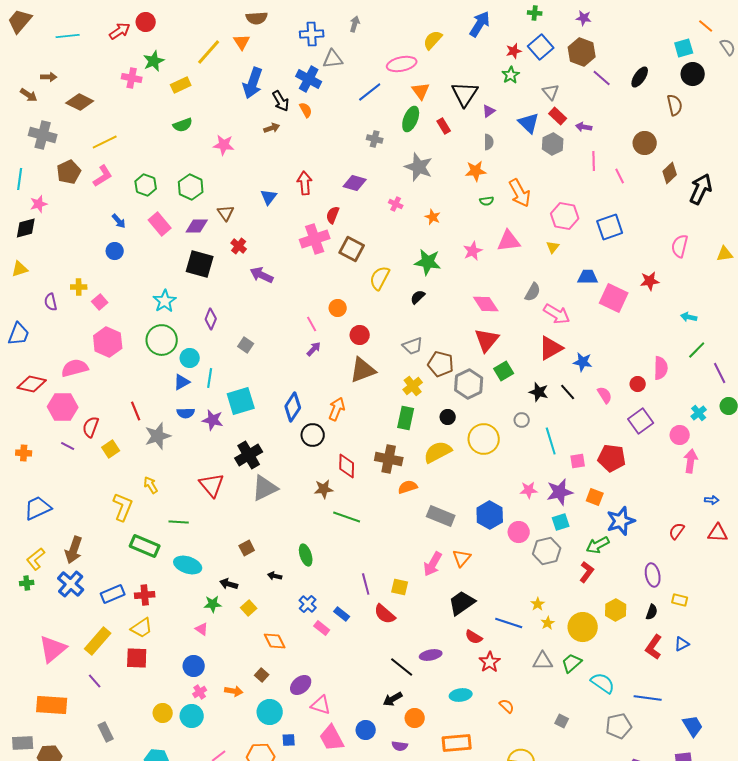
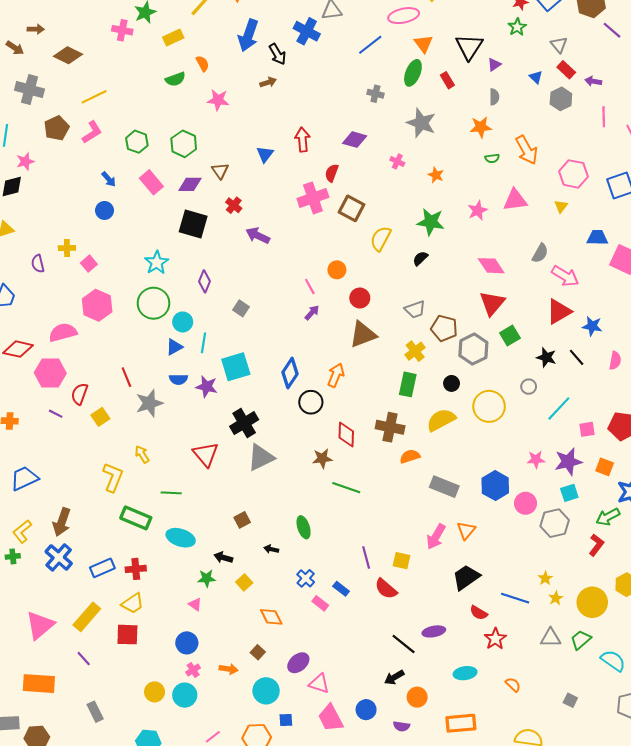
orange semicircle: (306, 110) -> (202, 64), moved
blue triangle: (529, 123) -> (536, 77), size x0.6
pink semicircle: (605, 395) -> (615, 361), turned 42
cyan line: (551, 441) -> (559, 408), turned 60

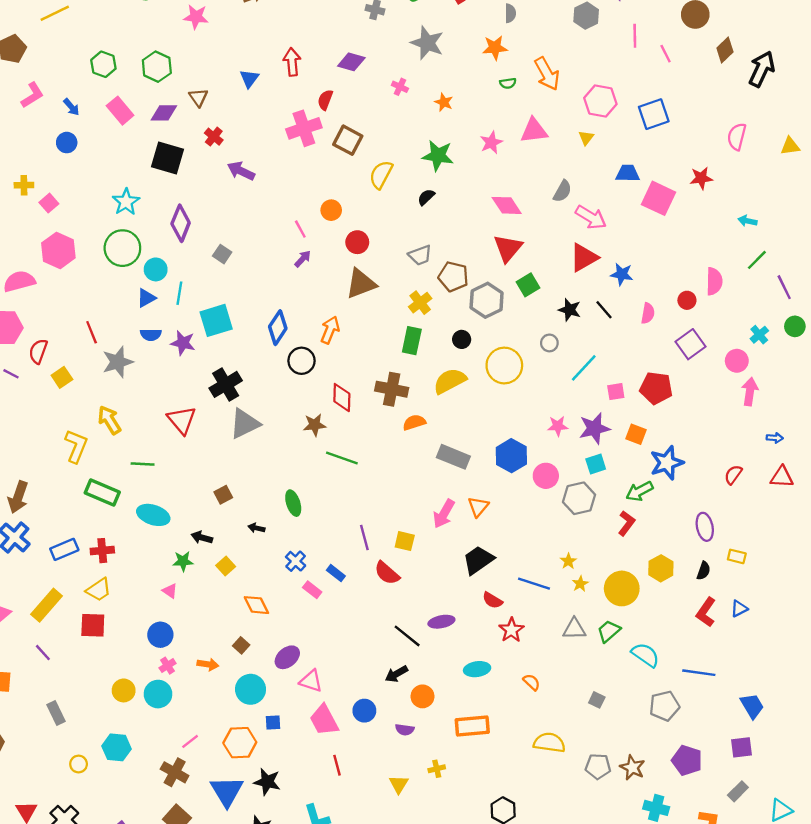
pink L-shape: (92, 132) -> (32, 95), moved
purple diamond: (205, 281) -> (181, 223), size x1.4
yellow arrow: (142, 454) -> (109, 420), size x1.4

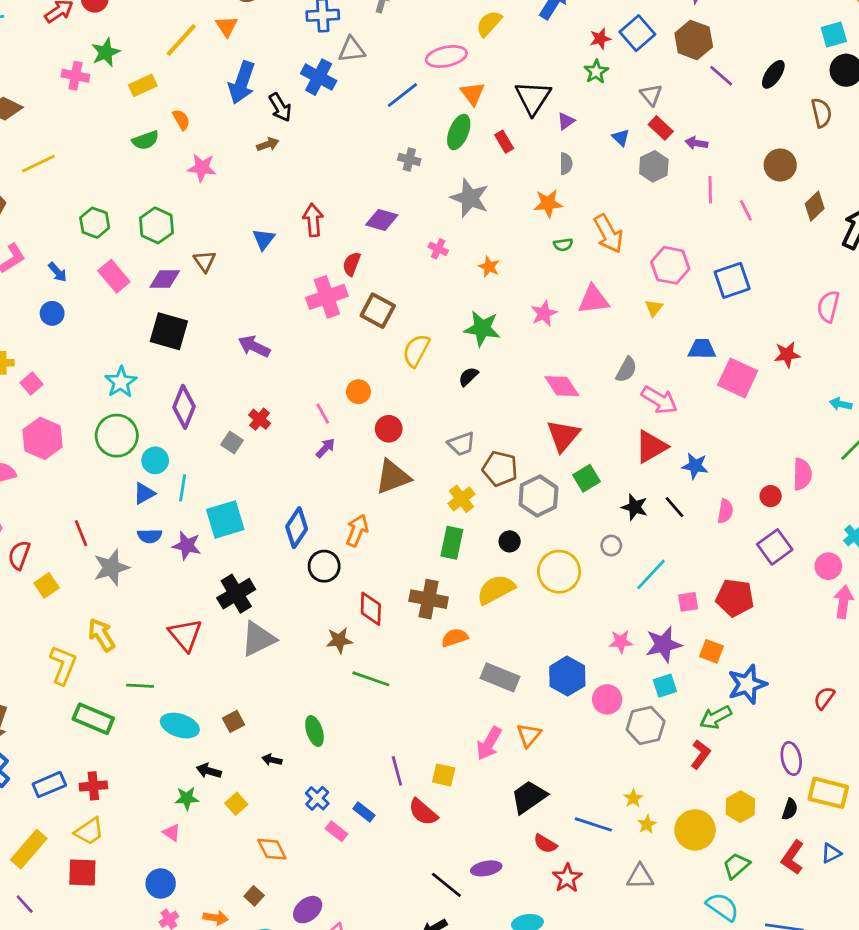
red cross: (214, 137) -> (260, 419), moved
cyan ellipse: (153, 515) -> (180, 726), moved
yellow rectangle: (737, 556) -> (828, 793), size x1.8
green trapezoid: (609, 631) -> (736, 866), moved

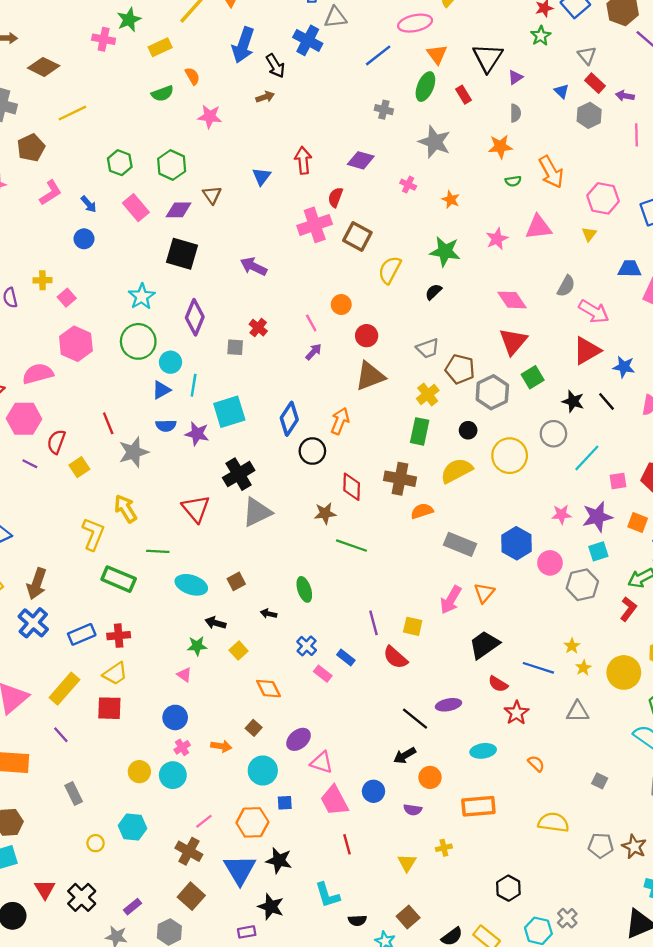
gray square: (232, 443) -> (235, 347), turned -30
gray circle: (611, 546) -> (553, 434), size x1.5

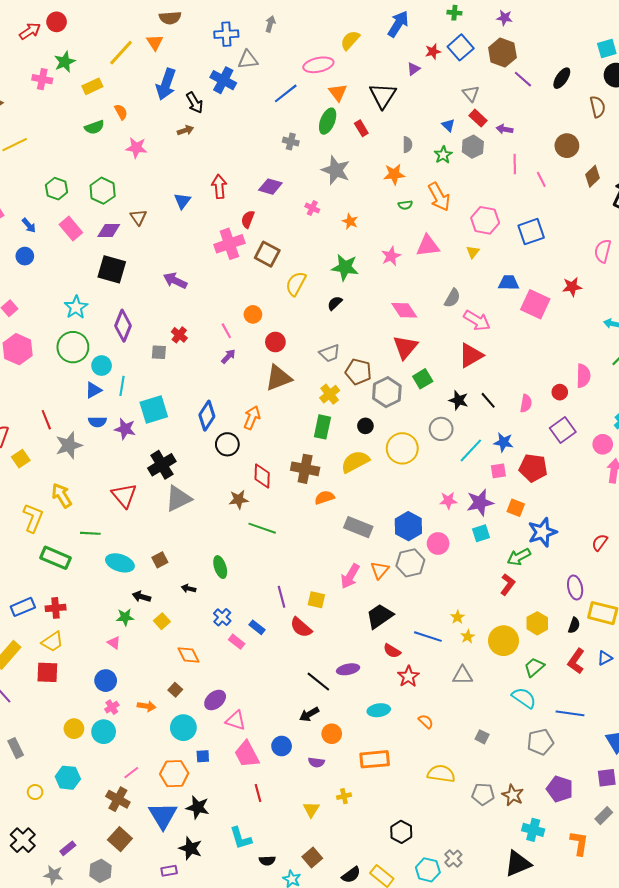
green star: (541, 36) -> (443, 155), moved
purple triangle: (515, 77) -> (413, 69), moved
blue star: (624, 367) -> (504, 442), moved
gray hexagon: (582, 585) -> (410, 563), moved

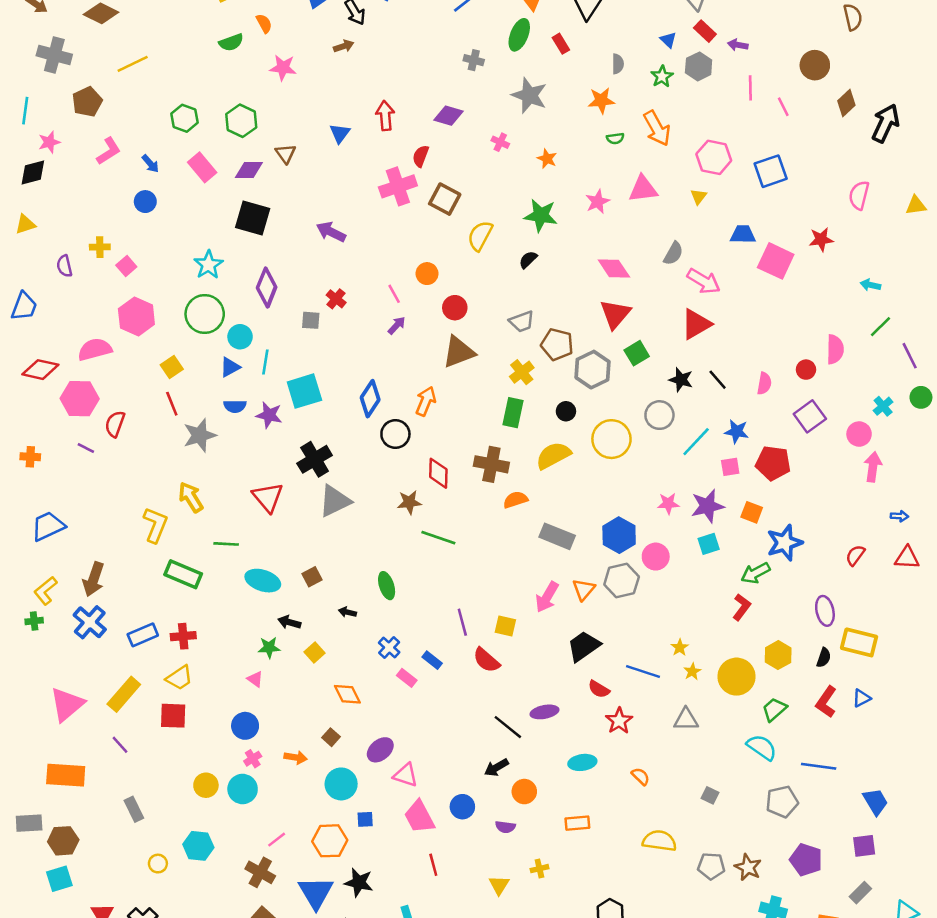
yellow square: (21, 459) -> (172, 367), moved
orange rectangle: (375, 759) -> (577, 823), size x0.7

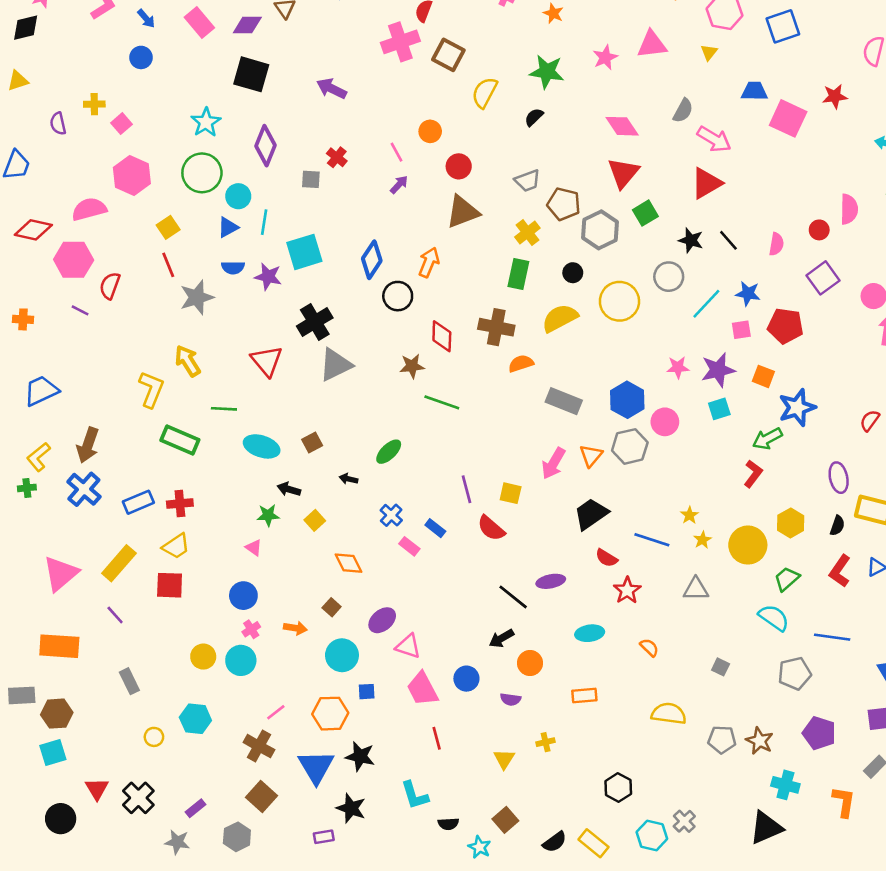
green ellipse: (387, 586) -> (389, 452), turned 64

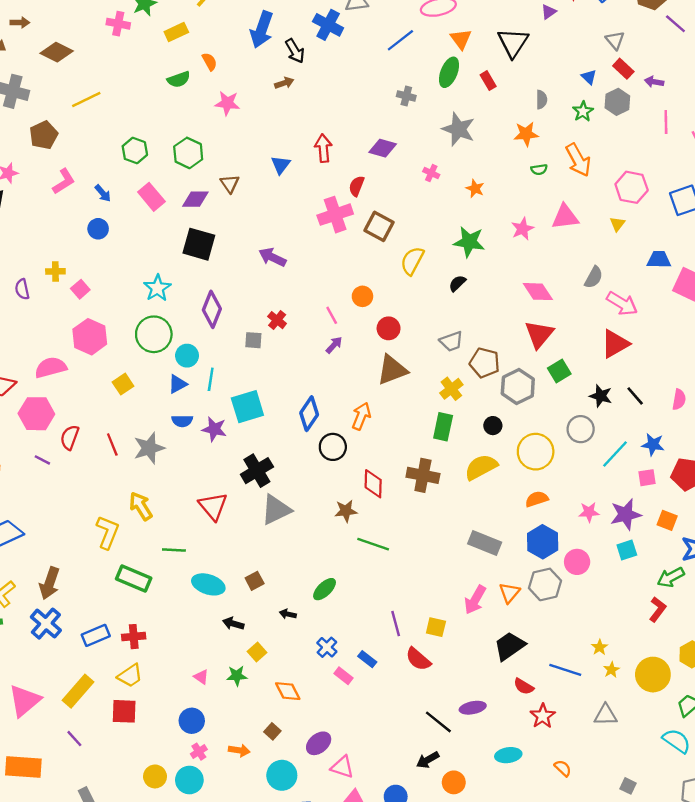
red line: (168, 265) -> (112, 445), moved
orange semicircle: (521, 363) -> (537, 499), moved
green star: (268, 515) -> (237, 676), moved

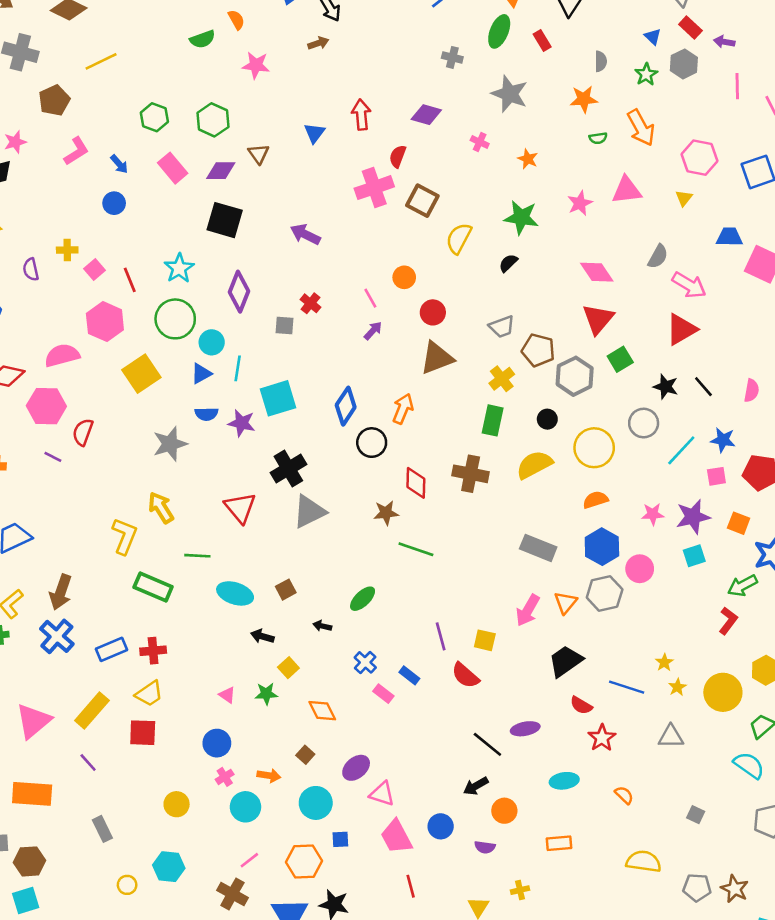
yellow square: (123, 384) -> (141, 374), size x1.6
red line: (112, 445) -> (130, 280), moved
cyan circle: (189, 780) -> (245, 807), moved

